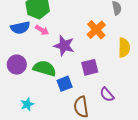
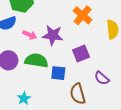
pink arrow: (42, 30) -> (30, 35), moved
blue square: (65, 84) -> (58, 73), turned 35

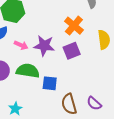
purple square: (81, 53) -> (72, 51), moved
purple semicircle: (102, 78) -> (94, 103), moved

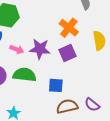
blue square: (50, 83) -> (56, 85), moved
brown semicircle: (69, 104) -> (67, 106), turned 95

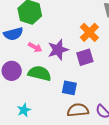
purple star: (40, 49) -> (58, 50), turned -30

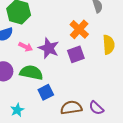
purple star: (58, 50) -> (49, 48), turned -30
blue square: (69, 88) -> (46, 92), moved, turned -35

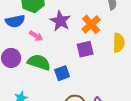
purple star: (49, 48) -> (60, 21), moved
blue square: (46, 92) -> (62, 73), moved

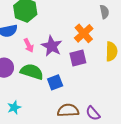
purple star: (60, 21) -> (52, 46), moved
pink arrow: (36, 36) -> (29, 45), turned 32

